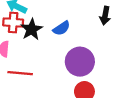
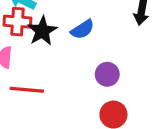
purple circle: (80, 62) -> (107, 74), size x0.6

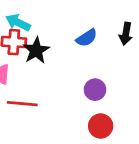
blue semicircle: (82, 29) -> (87, 38), moved

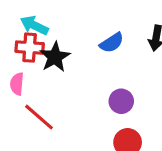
red line: (22, 104) -> (39, 117), turned 36

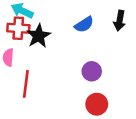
red line: (39, 117) -> (26, 84), turned 56

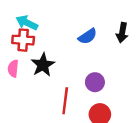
black star: (39, 36) -> (43, 65), moved
red line: (26, 84) -> (65, 101), moved

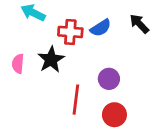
black arrow: (122, 33) -> (139, 24), turned 126
red cross: (23, 40) -> (70, 32), moved

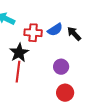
black arrow: (139, 24) -> (74, 34), moved
red line: (76, 100) -> (18, 72), moved

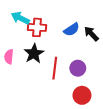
red cross: (33, 33) -> (37, 27), moved
red line: (18, 72) -> (55, 68), moved

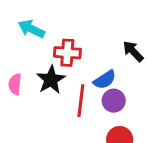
red cross: (37, 27) -> (67, 53), moved
blue semicircle: (72, 30) -> (105, 80), moved

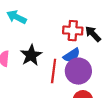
red cross: (67, 53) -> (73, 31), moved
purple circle: (114, 101) -> (78, 71), size x1.5

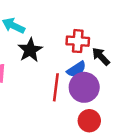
black arrow: (93, 34) -> (101, 57), moved
black star: (31, 55) -> (30, 50), moved

